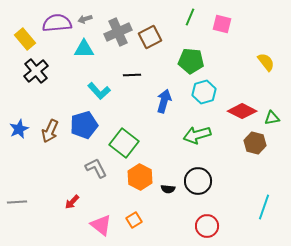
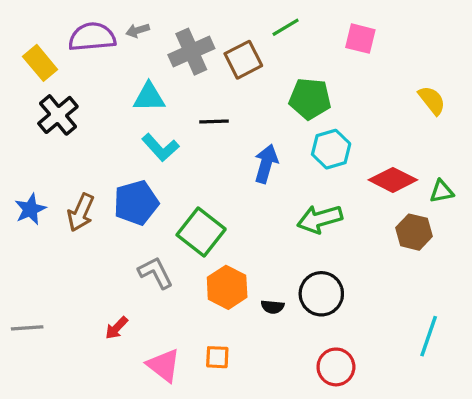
green line: (190, 17) -> (286, 27), moved, turned 36
cyan triangle: (84, 49) -> (149, 97), moved
orange square: (134, 220) -> (217, 357), turned 35

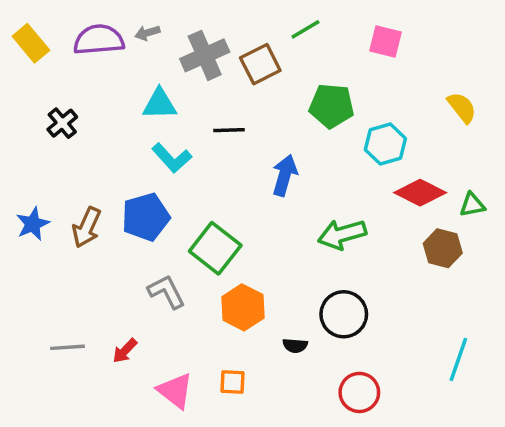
yellow rectangle: (40, 63) -> (31, 43), moved
black cross: (58, 115) -> (62, 123), size x0.7
cyan hexagon: (331, 149) -> (385, 144), moved
black semicircle: (273, 307) -> (295, 346), moved
gray line: (27, 328) -> (67, 347), moved

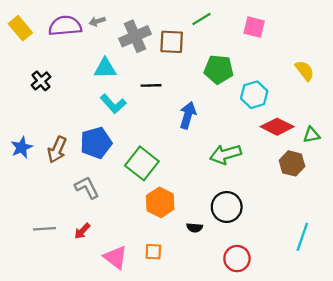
brown square: (260, 64) -> (172, 42), turned 30
gray L-shape: (166, 292) -> (87, 187), moved

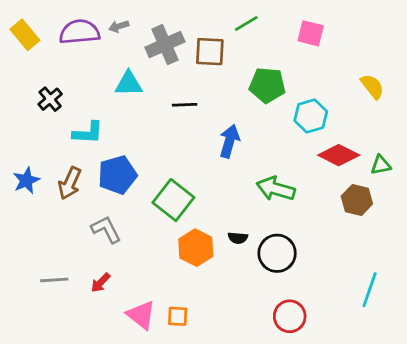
cyan L-shape: (113, 104) -> (88, 133), moved, turned -45
green arrow: (226, 154) -> (276, 189), turned 32
black semicircle: (195, 228) -> (238, 238), moved
orange square: (153, 252) -> (178, 316), moved

